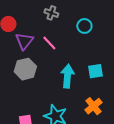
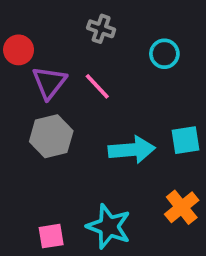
cyan arrow: (67, 76) -> (132, 150), turned 80

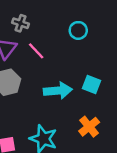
gray cross: (101, 29) -> (20, 23), moved
cyan square: (186, 140) -> (91, 85), turned 30

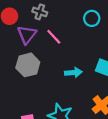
cyan arrow: (58, 91) -> (73, 73), size x0.7

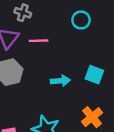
pink line: (54, 37) -> (39, 41), turned -49

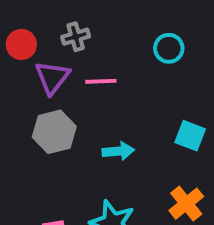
gray cross: (23, 13) -> (76, 37), turned -35
cyan arrow: (60, 81) -> (118, 151), moved

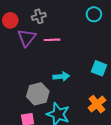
cyan circle: (169, 48) -> (94, 14), moved
gray hexagon: (54, 132) -> (38, 94), moved

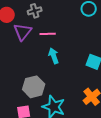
cyan arrow: (61, 77) -> (54, 56), moved, turned -105

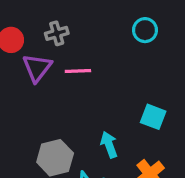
cyan arrow: (54, 56) -> (109, 145), moved

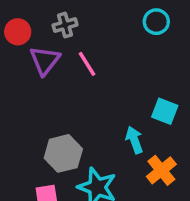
pink line: (78, 71) -> (87, 64), turned 60
cyan arrow: (109, 145) -> (134, 140), moved

